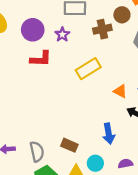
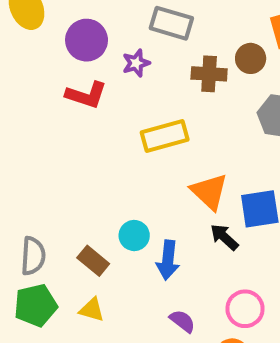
orange triangle: (120, 91) -> (209, 192), size x1.5
cyan circle: (95, 163) -> (134, 236), moved
purple semicircle: (125, 164) -> (182, 321), turned 32

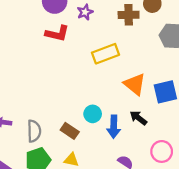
black arrow: (224, 237) -> (138, 118), moved

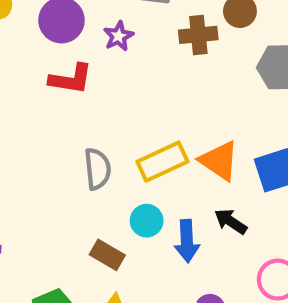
yellow rectangle: (105, 54) -> (162, 162), moved
gray semicircle: (34, 131) -> (97, 169), moved

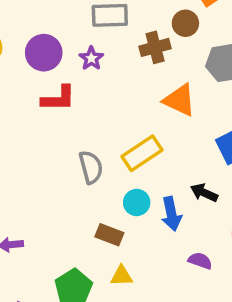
orange triangle: (219, 161) -> (180, 100), moved

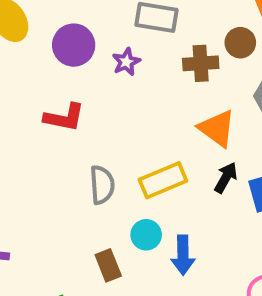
red L-shape: (58, 98) -> (64, 117), moved
black arrow: (204, 193) -> (226, 178), moved, turned 84
brown rectangle: (109, 235) -> (108, 265), turned 36

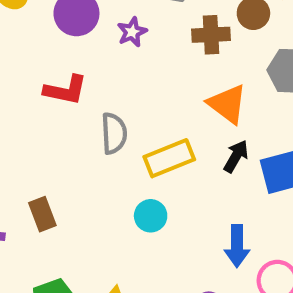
gray semicircle: (102, 185) -> (114, 133), moved
blue arrow: (183, 255) -> (237, 246), moved
brown rectangle: (108, 265) -> (42, 214), moved

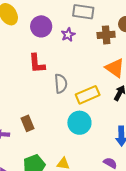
red L-shape: (65, 90) -> (37, 63), turned 75
cyan circle: (151, 216) -> (79, 123), size x1.5

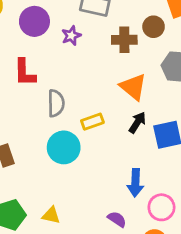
yellow rectangle: (88, 95) -> (92, 122), size x0.7
cyan circle: (79, 123) -> (64, 147), moved

